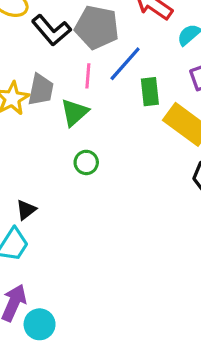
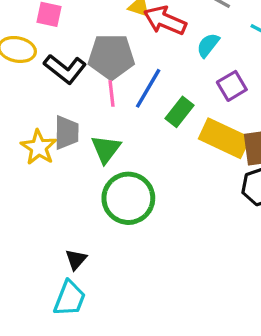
pink line: (88, 76) -> (112, 93), moved
green rectangle: (150, 92) -> (179, 112), turned 56
green circle: (86, 162) -> (128, 198), size x2.0

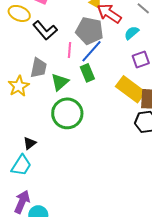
gray pentagon: (111, 57) -> (89, 31), moved
green rectangle: (179, 112) -> (87, 73), moved, turned -72
yellow star: (39, 147) -> (19, 86), moved

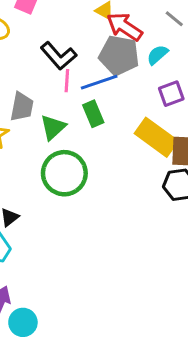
black L-shape: (45, 30) -> (58, 56), moved
gray pentagon: (89, 31) -> (119, 55), moved
blue line: (92, 51) -> (99, 82), turned 30

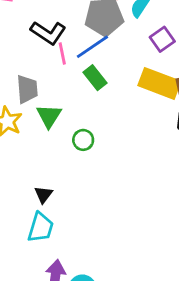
green triangle: (53, 127) -> (49, 116), moved
green circle: (64, 173) -> (83, 140), size x0.5

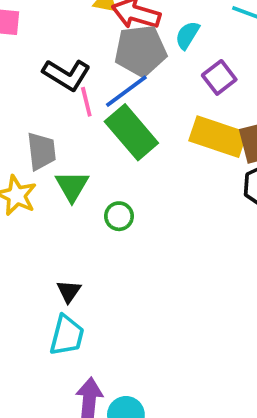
green rectangle: (95, 78) -> (131, 132), size x1.6

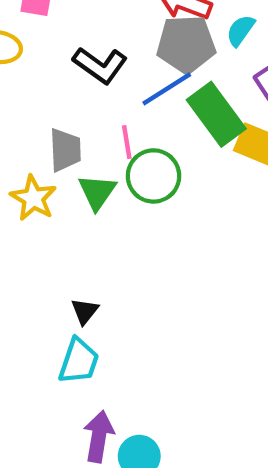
pink line: (86, 102) -> (127, 142), moved
green rectangle: (131, 132) -> (216, 114), moved
green circle: (119, 216) -> (154, 176), moved, size x1.6

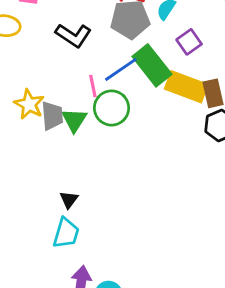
blue line: (167, 89) -> (121, 69), moved
gray trapezoid: (65, 150) -> (52, 116), moved
yellow star: (33, 198) -> (29, 104), moved

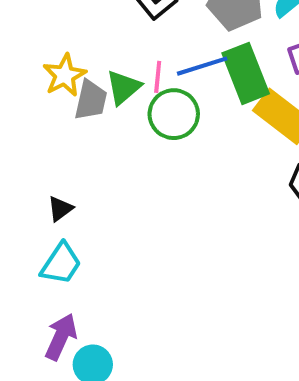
green triangle: (74, 120) -> (123, 87), moved
black triangle: (69, 200) -> (60, 209), moved

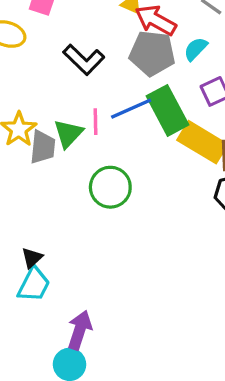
green circle: (174, 114) -> (110, 187), moved
black triangle: (60, 209) -> (32, 258), moved
purple arrow: (61, 337) -> (80, 330), moved

